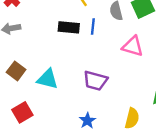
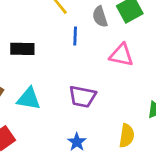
black rectangle: (69, 27) -> (22, 49), moved

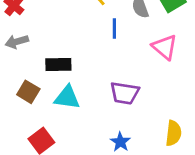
black rectangle: (22, 49) -> (58, 64), moved
pink triangle: (121, 55) -> (165, 47), turned 30

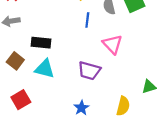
pink triangle: (165, 47) -> (112, 44), moved

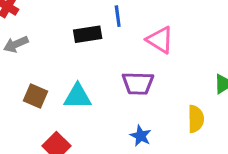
black rectangle: (41, 43) -> (88, 34), moved

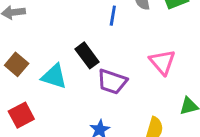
black rectangle: (88, 34) -> (87, 55), moved, turned 45
pink triangle: (160, 40) -> (162, 62), moved

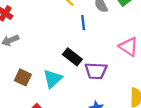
cyan triangle: (54, 76) -> (53, 79), turned -45

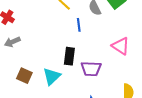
black rectangle: (72, 57) -> (69, 56), turned 60

